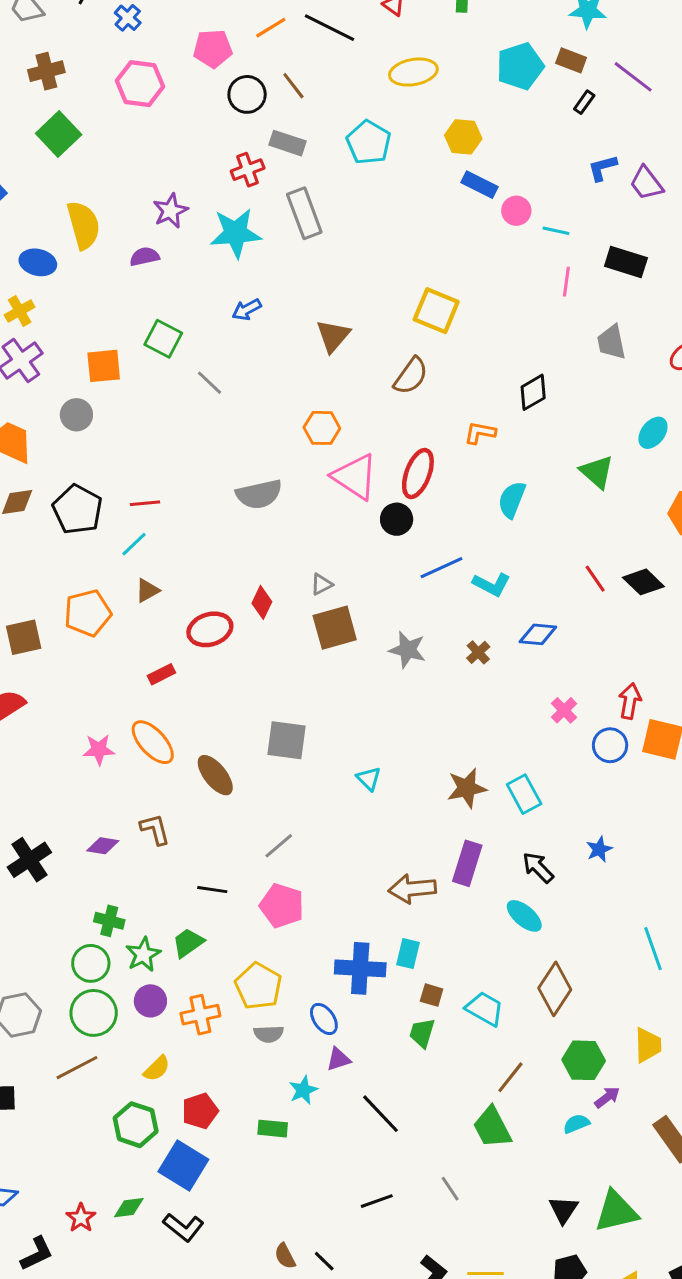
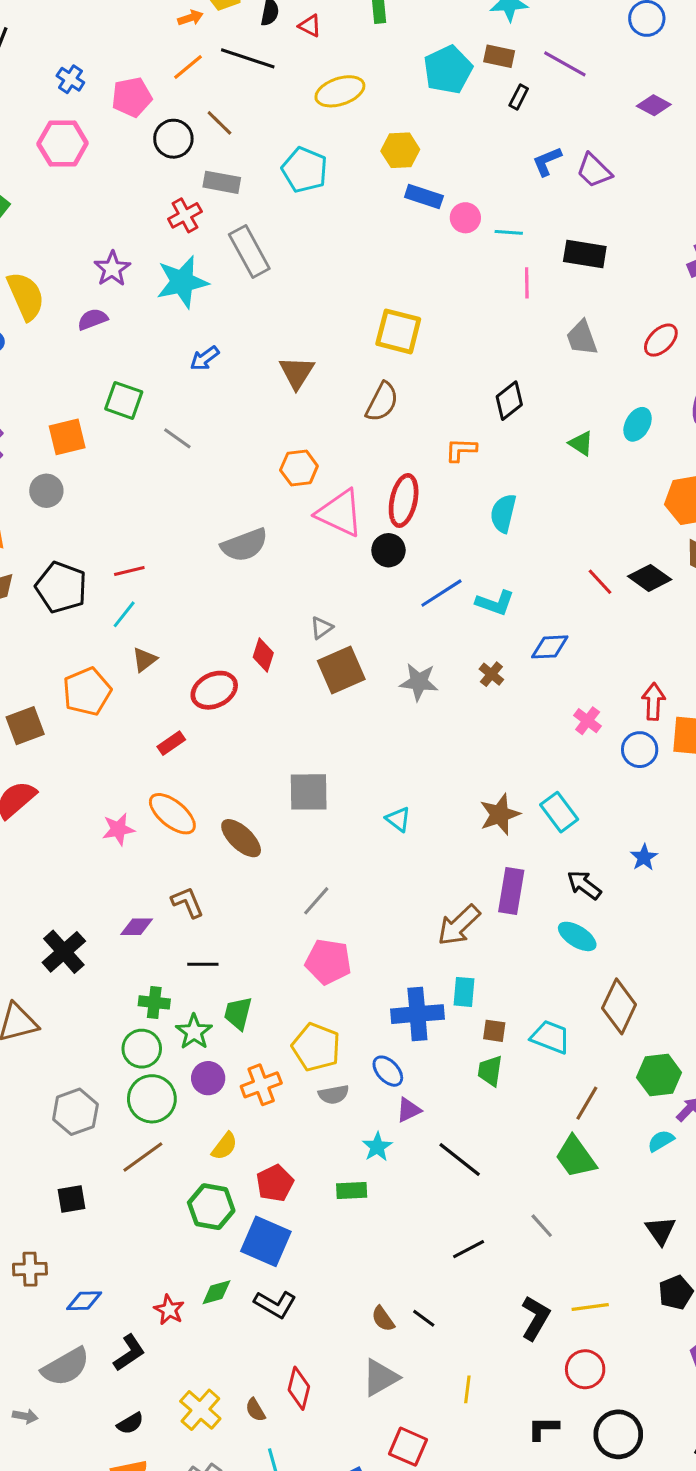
blue cross: (128, 18) -> (70, 79), moved
green triangle: (597, 472) -> (581, 443), moved, size x0.7
brown arrow: (412, 889) -> (459, 925), turned -30
black line: (212, 890) -> (203, 964), moved
green trapezoid: (188, 943) -> (238, 1013), turned -32

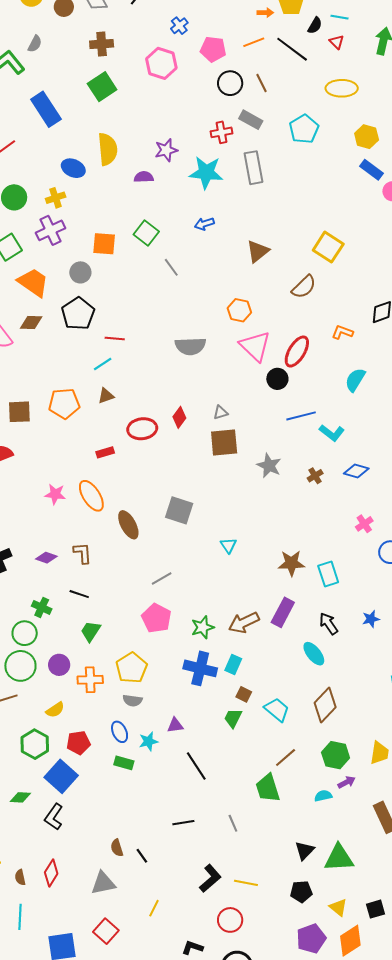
black pentagon: (61, 587) -> (78, 314), moved
green star: (194, 1032) -> (203, 627), moved
blue ellipse: (388, 1071) -> (120, 732), moved
black L-shape: (275, 1304) -> (54, 817), turned 76

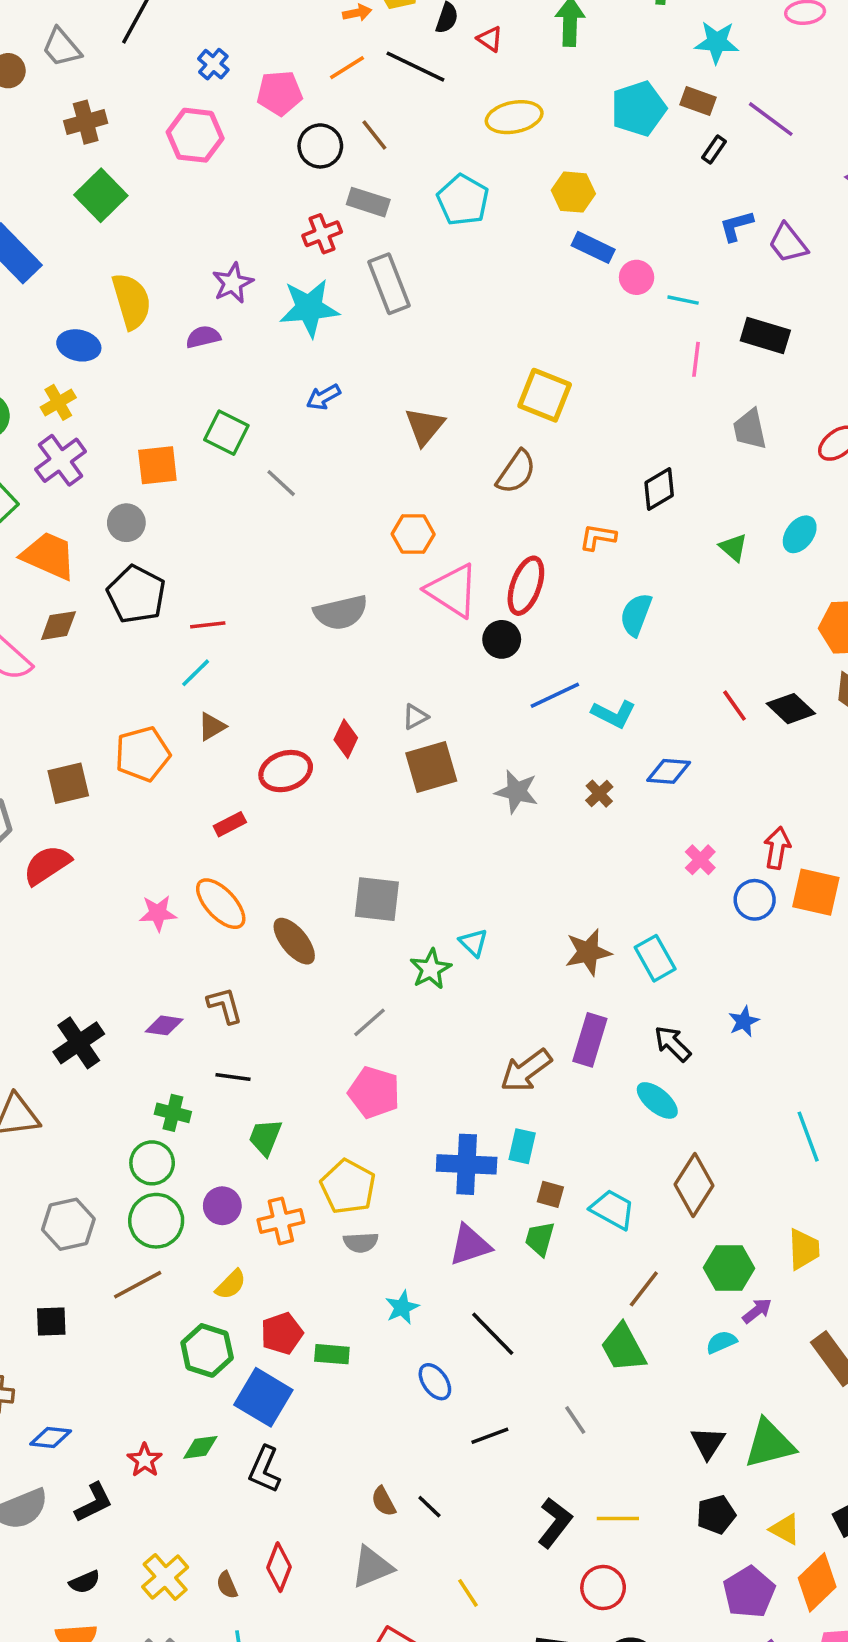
green star: (203, 627) -> (431, 969), moved
purple triangle: (175, 725) -> (470, 1245), moved, size x1.5
blue ellipse: (120, 732) -> (435, 1382), moved
green rectangle: (124, 763) -> (332, 1354), moved
yellow line: (154, 908) -> (468, 1593), turned -48

